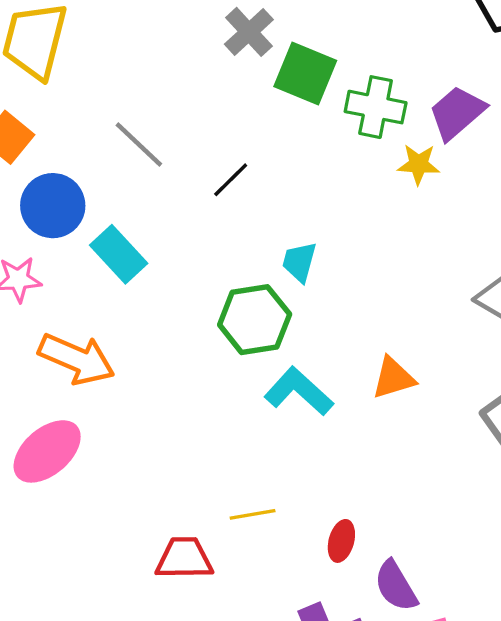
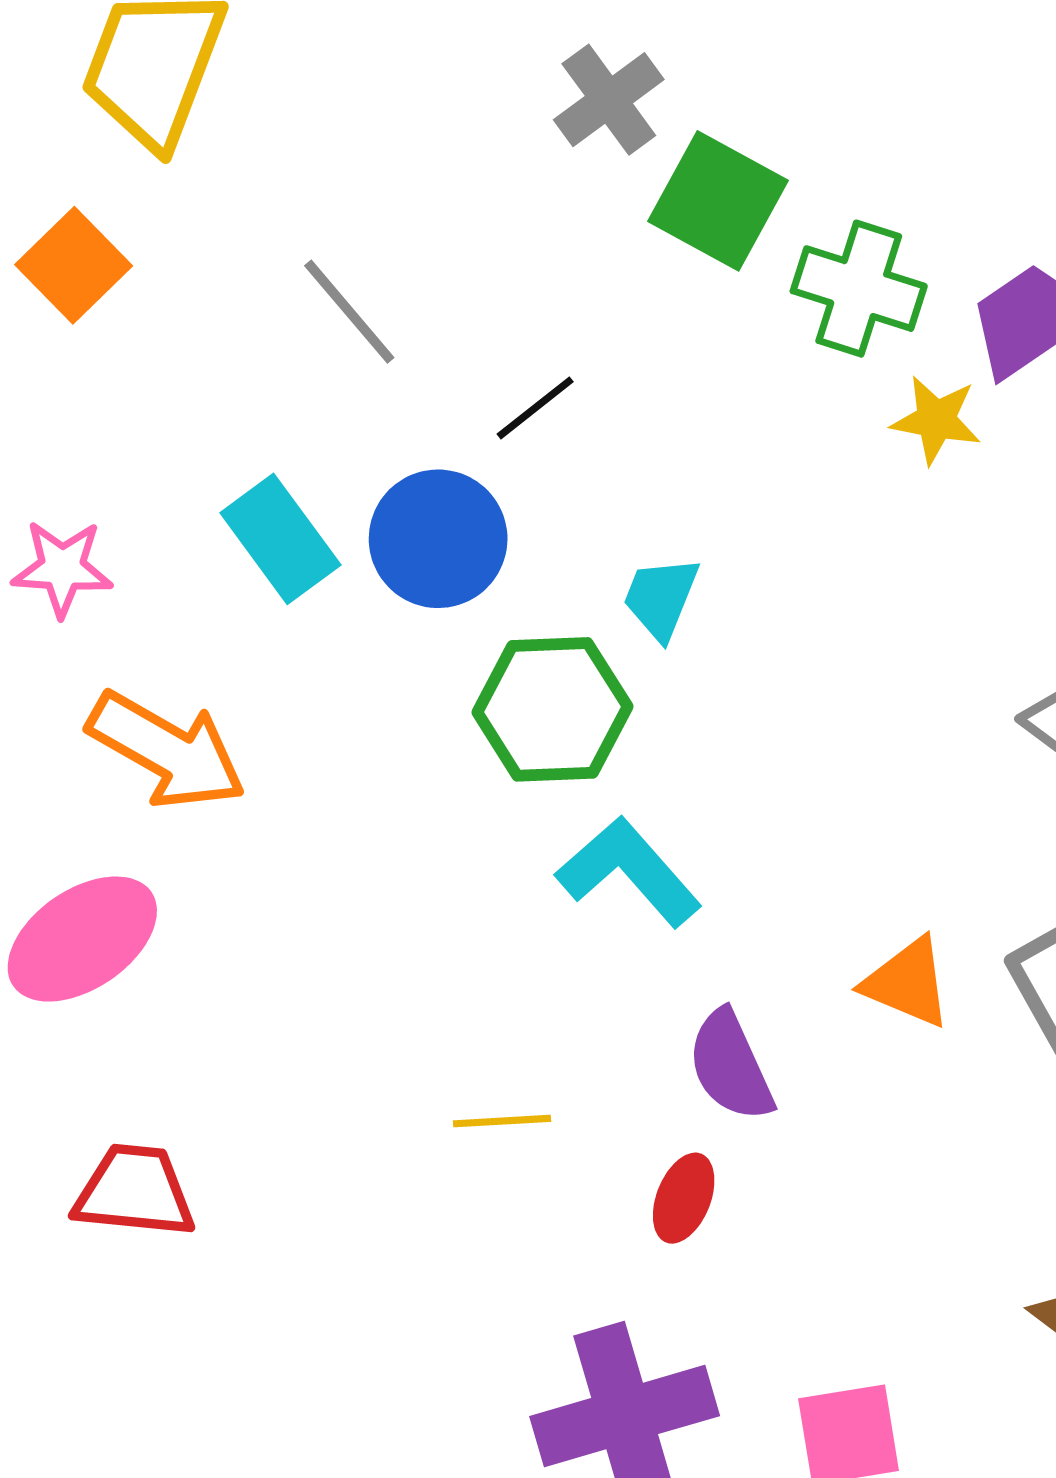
blue circle: (53, 206) -> (438, 539), moved
orange triangle: (393, 378) -> (907, 983), moved, turned 33
red trapezoid: (184, 558) -> (135, 1191), moved
purple semicircle: (396, 586) -> (731, 1066), moved

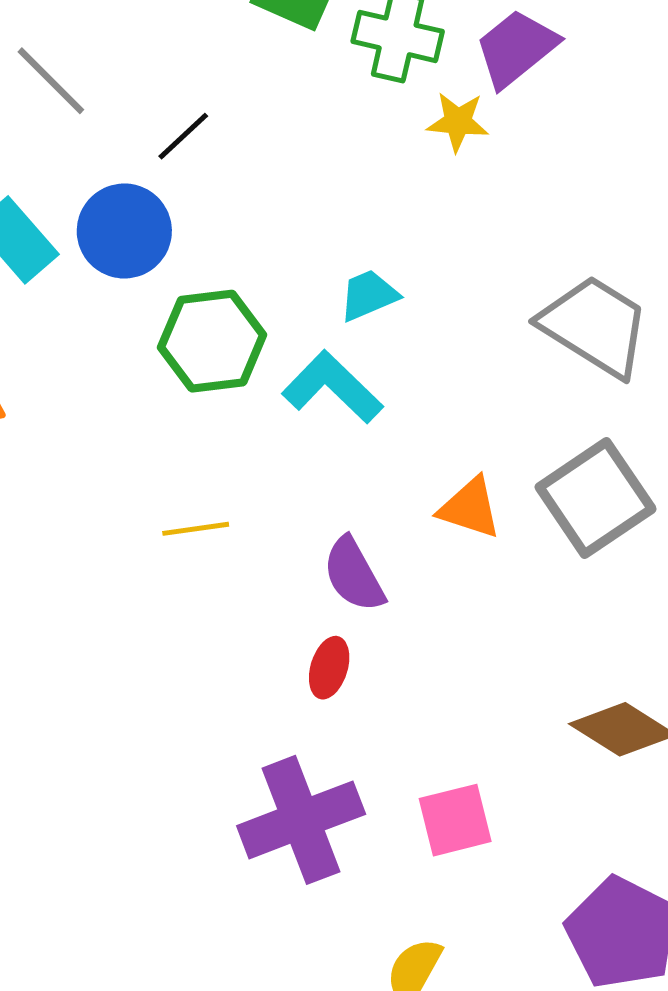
cyan trapezoid: (661, 598) -> (369, 295), moved, turned 50
cyan L-shape: (629, 872) -> (332, 387), moved
yellow line: (502, 1121) -> (196, 529), moved

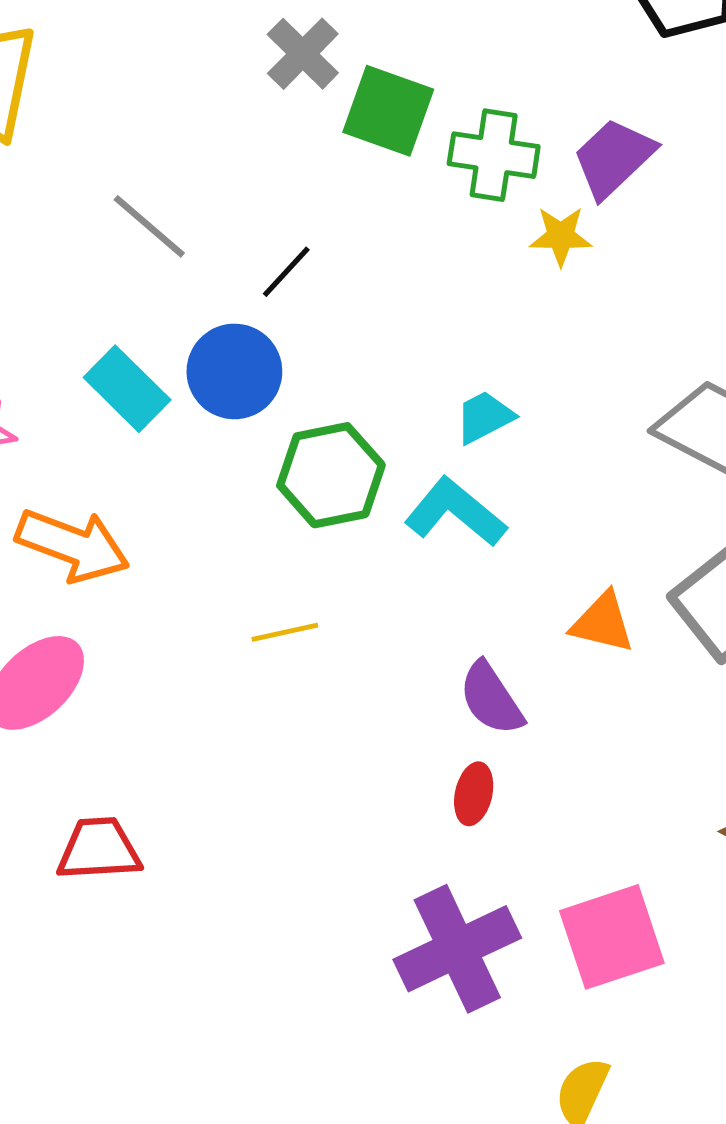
yellow line: (196, 529) -> (285, 632), moved
pink square: (455, 820) -> (612, 937), size x1.4

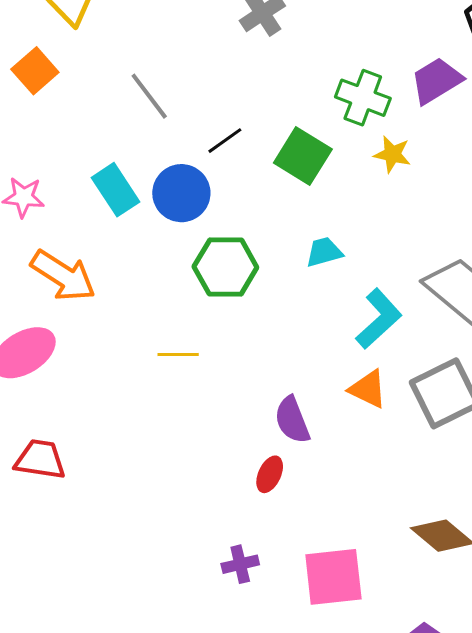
green square: (388, 111) -> (303, 156), moved
purple trapezoid: (614, 158) -> (436, 81), moved
cyan L-shape: (455, 512) -> (379, 319), moved, turned 86
purple cross: (457, 949) -> (240, 564), size x0.5

